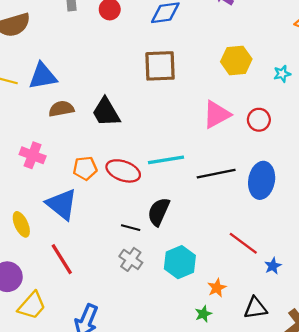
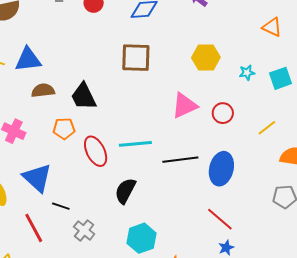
orange pentagon: (85, 168) -> (64, 129), moved
red ellipse: (123, 171) -> (96, 151), turned 40
black line: (131, 228) -> (61, 206), moved
red line: (243, 243) -> (220, 219), moved
gray cross: (131, 259) -> (84, 230), moved

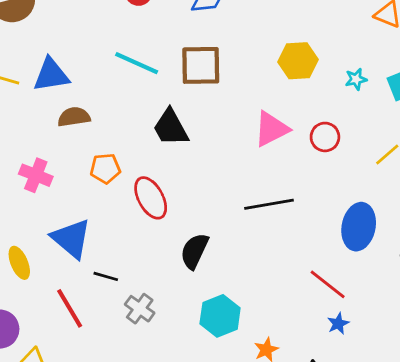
black trapezoid: (84, 96) -> (171, 128), moved
cyan line: (135, 144) -> (137, 63), moved, turned 32
blue ellipse: (221, 169) -> (359, 227), moved

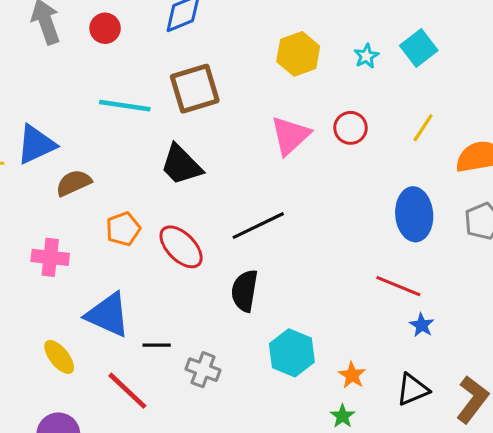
black line: (269, 204) -> (258, 226), moved

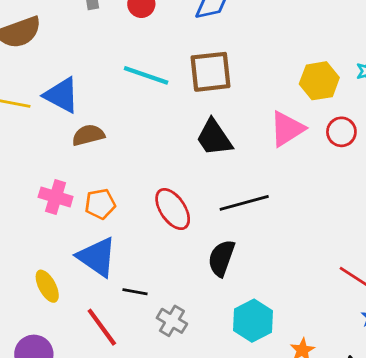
yellow hexagon: (298, 54) -> (319, 81), moved
blue triangle: (36, 144) -> (62, 95), turned 42
black trapezoid: (181, 165) -> (214, 138), moved
orange pentagon: (123, 229) -> (100, 204), moved

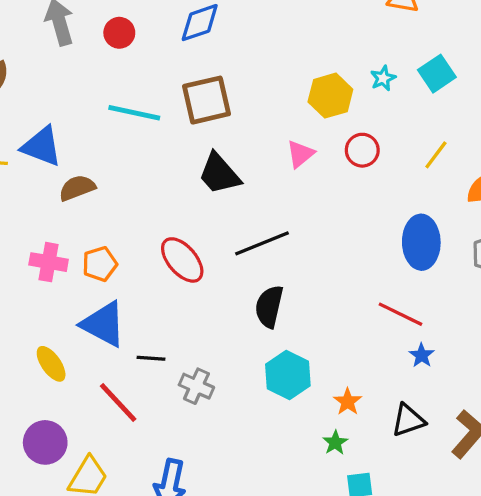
pink triangle: (287, 129) -> (300, 154), size x0.7
black semicircle: (221, 258) -> (269, 307), moved

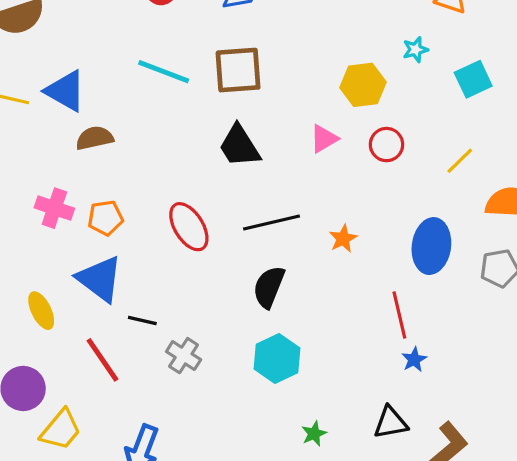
cyan star: (383, 78) -> (415, 50), moved
red line: (400, 314) -> (399, 315), turned 42
orange star: (348, 402) -> (343, 239), moved

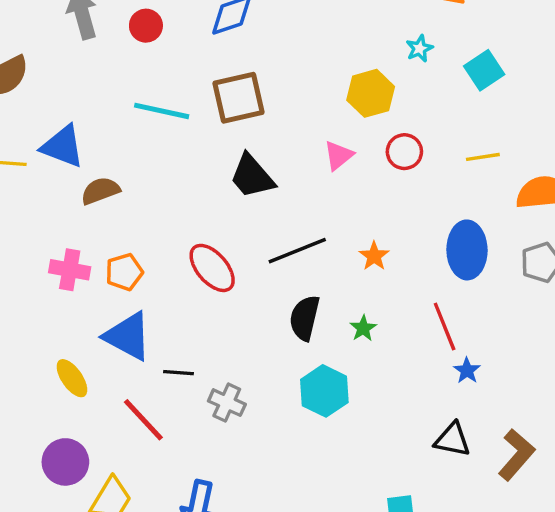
yellow line: (460, 161) -> (483, 157), turned 44
black triangle: (391, 423) -> (452, 440), turned 30
green star: (314, 434) -> (363, 328), moved

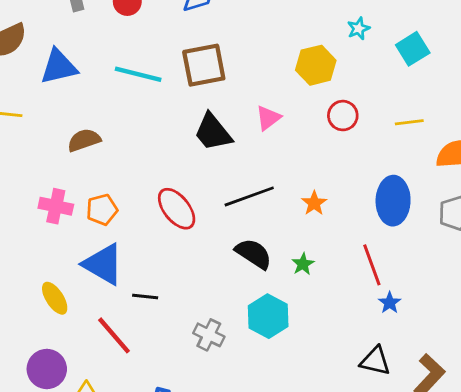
blue triangle: (63, 146) -> (59, 67), moved, turned -36
pink triangle: (339, 155) -> (268, 118), moved
black semicircle: (305, 318) -> (254, 254), turned 108
gray cross: (227, 403) -> (209, 335), moved

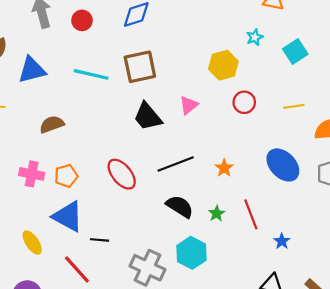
blue ellipse: (393, 201) -> (283, 165), turned -44
red line: (372, 265) -> (251, 214), moved
gray cross: (209, 335) -> (148, 268), size x1.5

